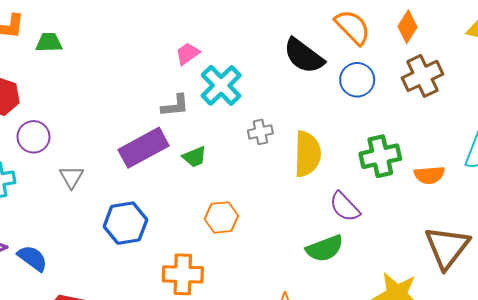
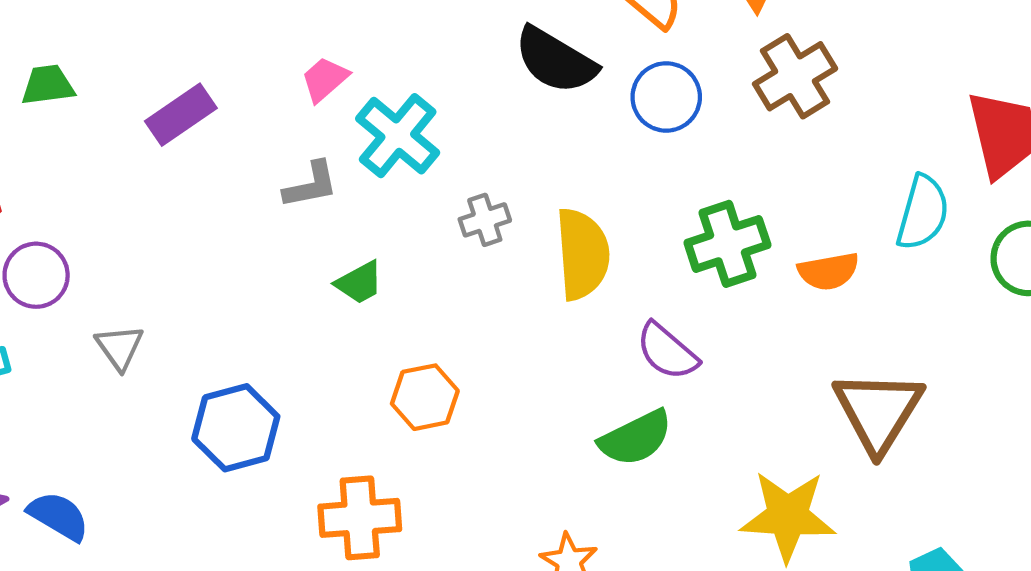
purple rectangle: (144, 148) -> (181, 115), moved, size x0.7

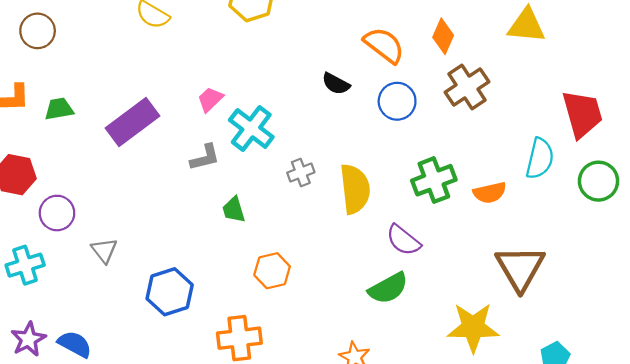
black semicircle: (556, 60) -> (336, 84), size x0.6
purple rectangle: (181, 115) -> (132, 122), size x1.4
green trapezoid: (359, 283) -> (234, 210), turned 104

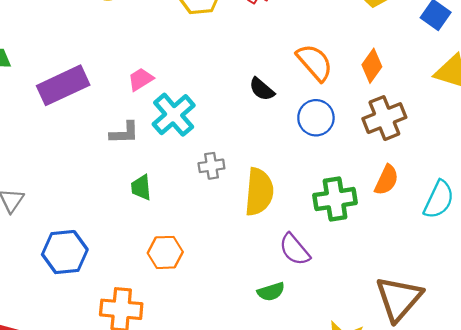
orange semicircle: (490, 193) -> (387, 180), moved, turned -64
green semicircle: (388, 288) -> (271, 292), size x0.7

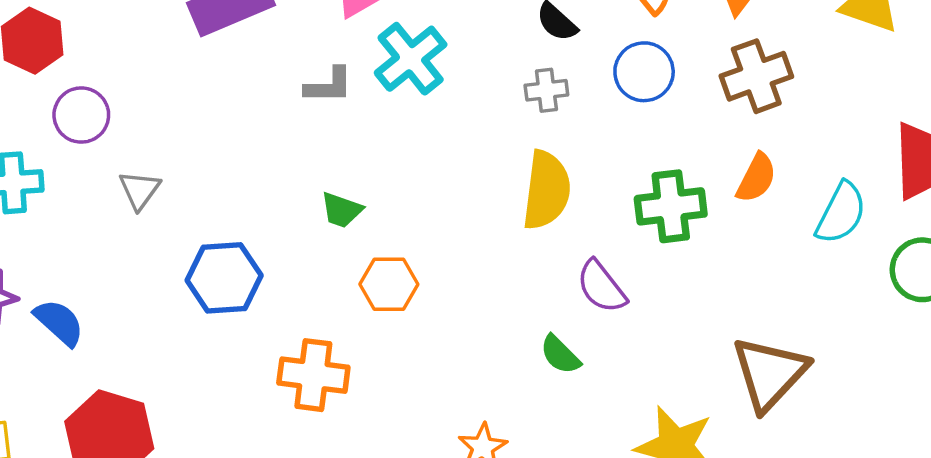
gray cross: (211, 166) -> (546, 90), moved
green trapezoid: (141, 188) -> (342, 210), moved, turned -68
green semicircle: (271, 292) -> (560, 355), turned 60

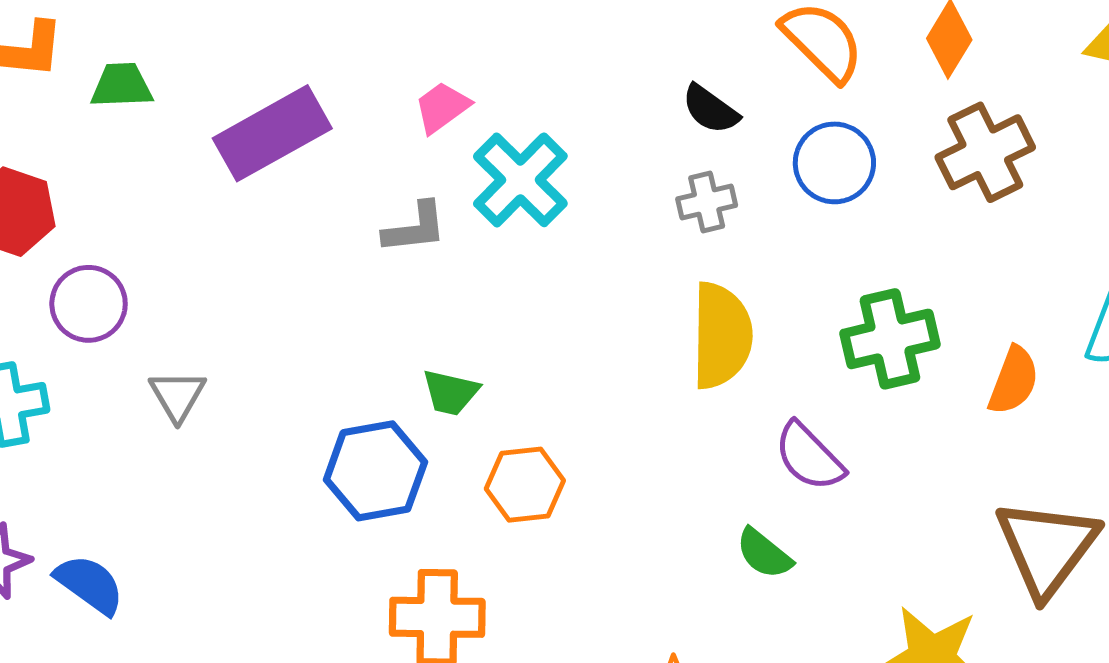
orange semicircle: (756, 178) -> (1014, 381), moved
blue hexagon: (224, 278) -> (375, 471), moved

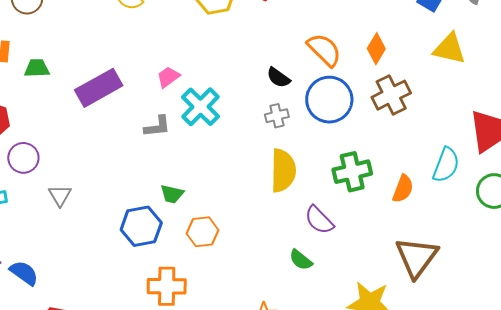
blue circle: (834, 163) -> (329, 100), size x1.4

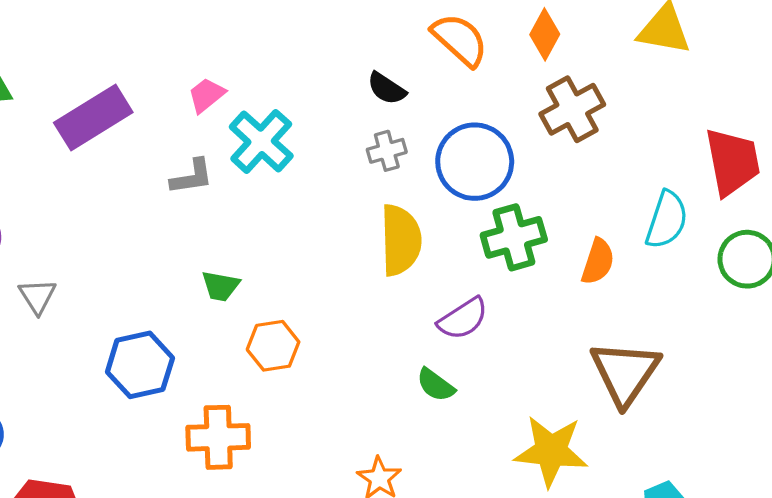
blue circle: (329, 100) -> (475, 162), moved
purple semicircle: (319, 220) -> (463, 319), turned -76
blue hexagon: (141, 226) -> (140, 365), moved

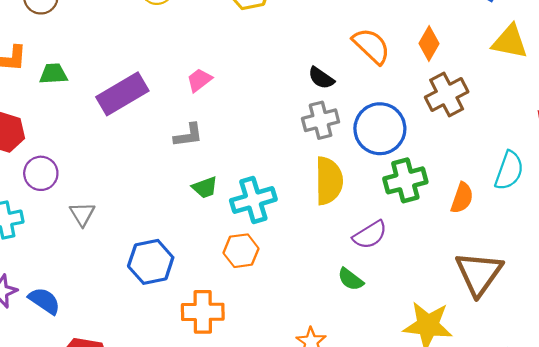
cyan cross: (261, 141) -> (253, 200), moved, turned 30
gray cross: (387, 151) -> (321, 120), size x1.4
green trapezoid: (221, 286) -> (205, 187), moved, turned -32

